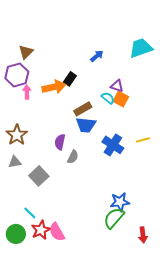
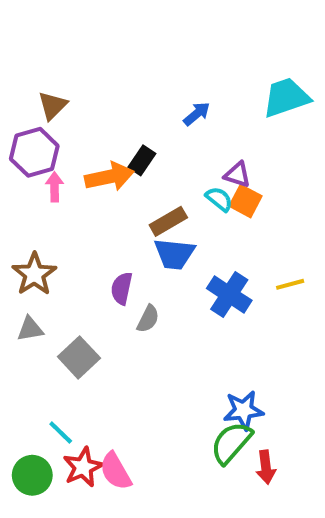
red arrow: (143, 235) -> (266, 467), moved

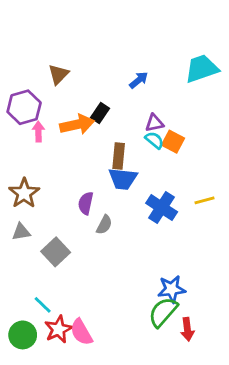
brown triangle: (53, 106) -> (58, 74), moved
purple triangle: (237, 175) -> (154, 123), moved, turned -30
brown rectangle: (168, 221) -> (119, 156), turned -55

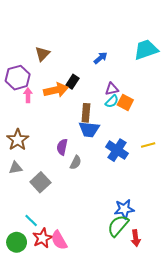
cyan semicircle: (154, 140) -> (112, 101), turned 96

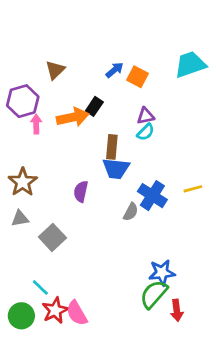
blue arrow: (100, 58) -> (115, 70), moved
orange square: (125, 102) -> (138, 77), moved
gray semicircle: (76, 163) -> (131, 212), moved

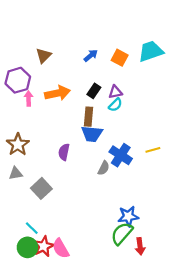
orange square: (138, 77) -> (120, 58), moved
black rectangle: (94, 106) -> (94, 91), moved
green circle: (21, 316) -> (27, 247), moved

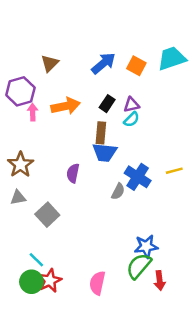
blue arrow: (91, 56) -> (103, 63), size x1.5
pink semicircle: (61, 248) -> (97, 283), moved, turned 42

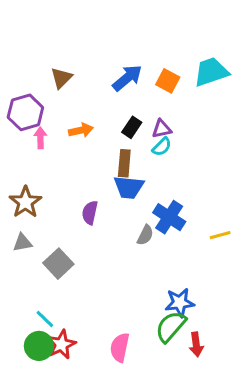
orange arrow: (66, 106) -> (81, 130), size x0.7
yellow line: (174, 171) -> (220, 235), moved

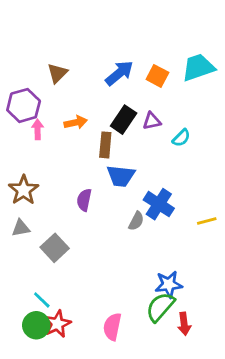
black rectangle: (132, 127) -> (124, 120), size x1.4
cyan semicircle: (162, 147) -> (181, 138), moved
brown rectangle: (124, 163) -> (105, 145), moved

